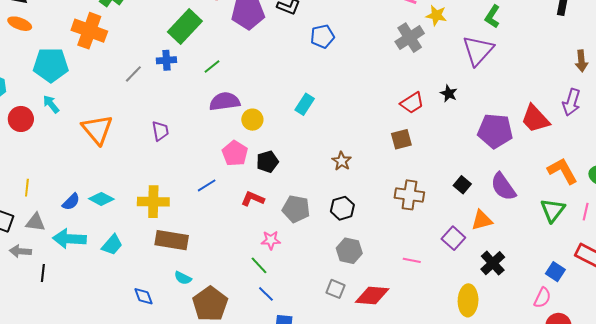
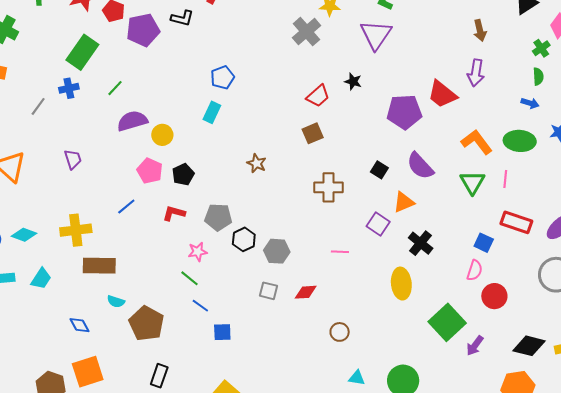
blue pentagon: (323, 36) -> (223, 78), moved
black hexagon: (342, 208) -> (244, 239), moved
red diamond: (372, 296) -> (306, 292), size x0.7

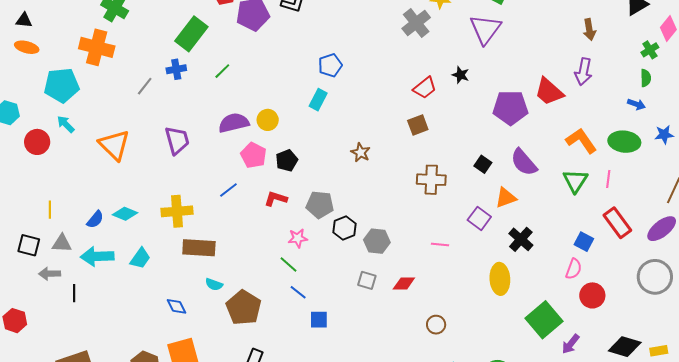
purple semicircle: (132, 121) -> (234, 123), moved
purple trapezoid: (73, 159) -> (177, 140), size x1.4
red rectangle: (516, 222) -> (617, 223), turned 32

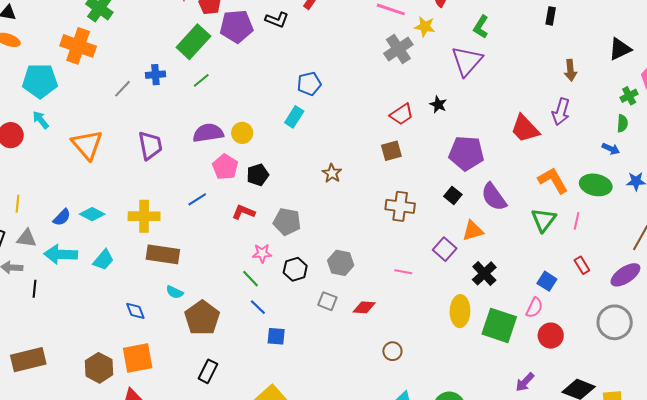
green rectangle: (191, 34) -> (193, 42), moved
purple pentagon: (510, 108) -> (466, 153), moved
red rectangle: (617, 223) -> (582, 265), size x0.6
black hexagon: (344, 228) -> (295, 269), moved
green square: (544, 320) -> (499, 325), moved, turned -36

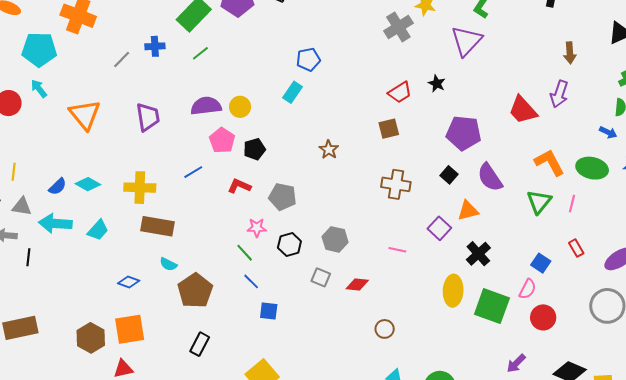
blue diamond: (135, 311) -> (129, 282), turned -50

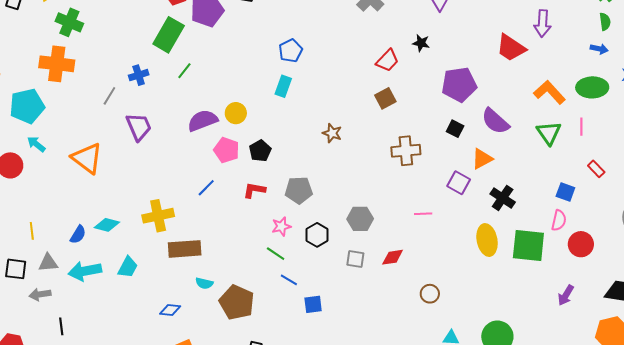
purple trapezoid: (148, 117) -> (139, 127), moved
black line: (28, 257) -> (61, 326), moved

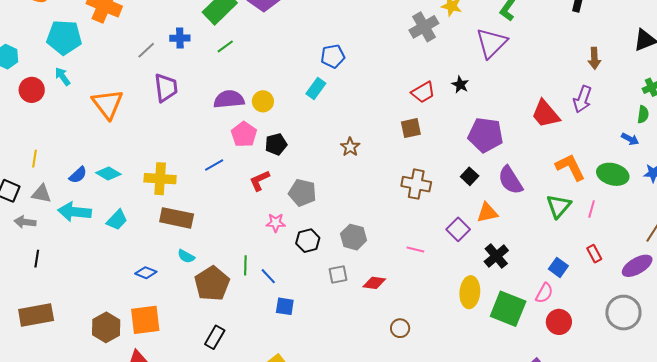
red L-shape: (254, 190) -> (260, 180), turned -50
green line: (276, 254) -> (245, 265), moved, turned 42
gray square: (355, 259) -> (338, 274), turned -36

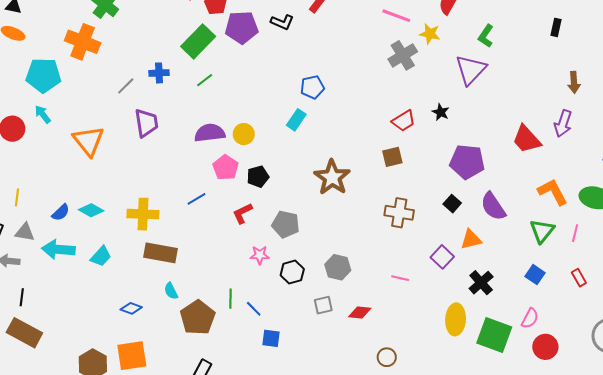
brown star: (350, 147) -> (332, 177), size x1.8
cyan semicircle: (186, 256) -> (171, 291), turned 36
blue square: (558, 267) -> (535, 275), moved
brown rectangle: (36, 315) -> (24, 333), moved, turned 40

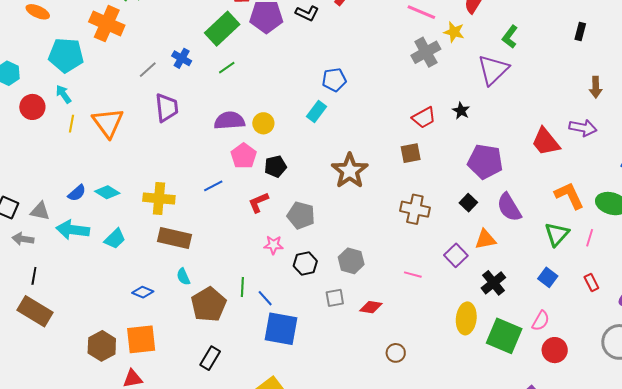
blue cross: (159, 73) -> (182, 58), turned 30
purple arrow: (563, 123) -> (583, 128), turned -100
yellow line: (17, 197) -> (71, 124), moved
blue square: (271, 338) -> (281, 329), size x1.8

